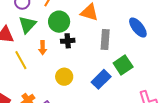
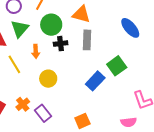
gray rectangle: (105, 40) -> (87, 40), moved
yellow circle: (64, 77) -> (48, 79), moved

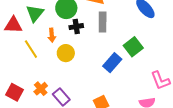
yellow circle: (48, 79) -> (66, 53), moved

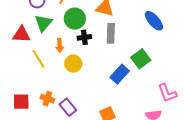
orange cross: (41, 89) -> (47, 99), turned -32
red square: (15, 92) -> (21, 102), turned -30

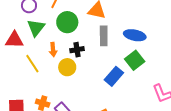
blue ellipse: (154, 21) -> (135, 35), moved, turned -35
black cross: (84, 37) -> (77, 50), moved

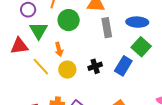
black cross: (77, 50) -> (95, 66), moved
yellow circle: (67, 67) -> (67, 70), moved

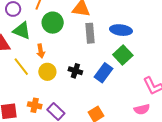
green triangle: (39, 31) -> (22, 31), turned -42
black cross: (95, 66) -> (75, 71), turned 32

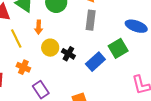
blue ellipse: (121, 30) -> (136, 26), moved
yellow circle: (47, 72) -> (50, 48), moved
orange cross: (35, 105) -> (23, 67), moved

